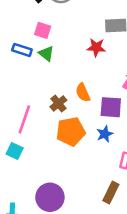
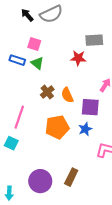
brown cross: (58, 103) -> (47, 92), moved
brown rectangle: (111, 192) -> (71, 177), moved

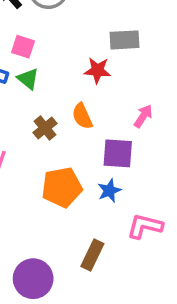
orange semicircle: (67, 95) -> (82, 116), moved
brown rectangle: (71, 177) -> (92, 255), moved

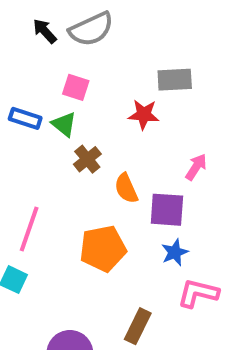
pink square: (23, 47) -> (76, 87), moved
orange semicircle: (82, 116) -> (126, 188), moved
brown cross: (45, 128) -> (87, 159), moved
blue star: (109, 191) -> (175, 252), moved

